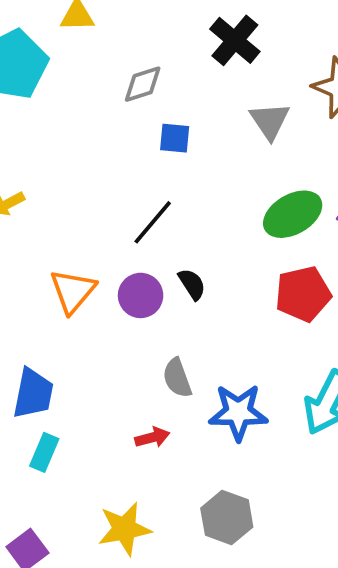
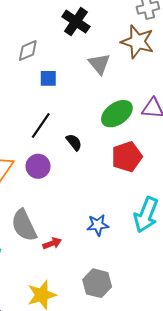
black semicircle: (192, 284) -> (74, 142), moved
gray semicircle: (177, 378) -> (24, 225), moved, size x1.5
blue star: (238, 412) -> (98, 225), size x0.7

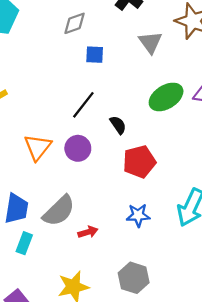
red pentagon: (127, 157) -> (139, 162), moved
gray semicircle: (24, 225) -> (59, 211), turned -112

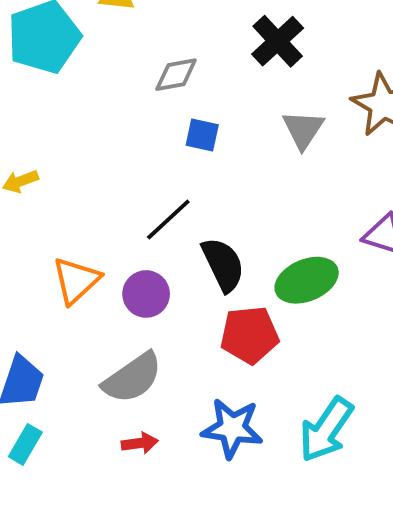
green ellipse: (166, 97) -> (307, 280), moved
black semicircle: (118, 125) -> (223, 265), size x1.6
gray semicircle: (59, 211) -> (132, 378), moved
blue star: (138, 215) -> (232, 428), size x1.4

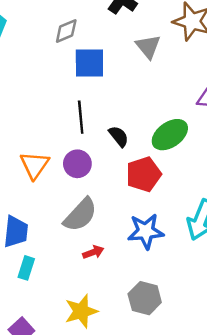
blue square: (202, 135) -> (89, 63), size x1.6
black line: (168, 220) -> (81, 117), turned -40
black semicircle: (223, 265) -> (119, 136), size x0.7

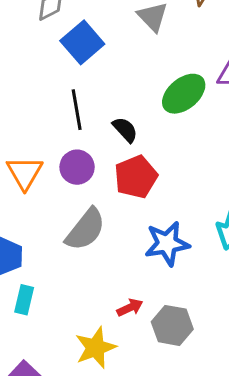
blue square: (89, 63) -> (82, 42), turned -36
green ellipse: (170, 135) -> (184, 94), moved
red pentagon: (144, 174) -> (136, 177), moved
red arrow: (93, 252) -> (130, 308), moved

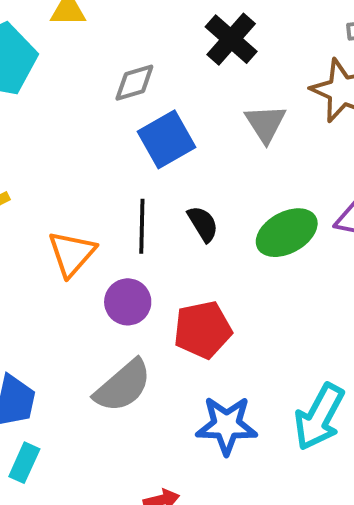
black semicircle: (125, 130) -> (203, 224), moved
orange triangle: (25, 173) -> (72, 254), moved

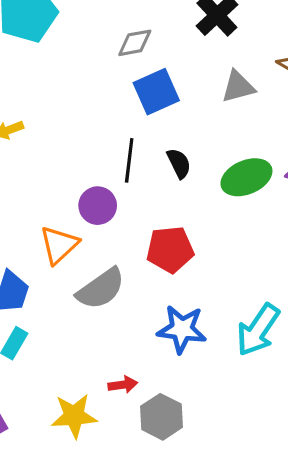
gray triangle: (266, 123) -> (238, 87), turned 42
orange triangle: (72, 254) -> (59, 245), moved
purple circle: (128, 302) -> (98, 206), moved

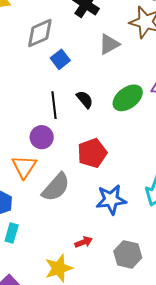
gray diamond: (135, 43) -> (40, 33), size x1.4
blue square: (156, 92) -> (60, 59), size x0.7
gray hexagon: (161, 417) -> (128, 254), moved

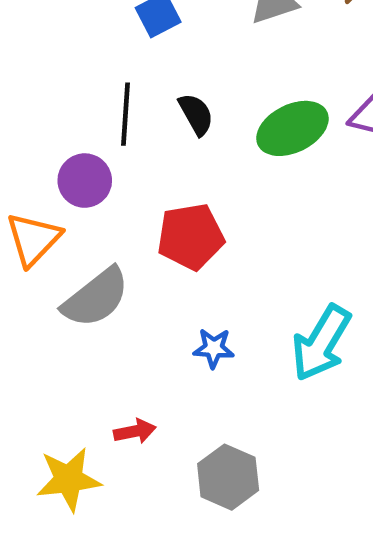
blue star: (111, 200) -> (214, 348), size x0.6

